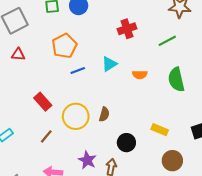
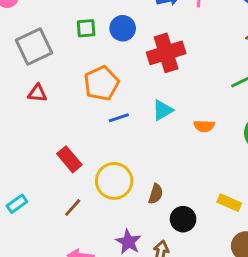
red cross: (127, 29) -> (166, 53), moved, size x1.4
brown semicircle: (104, 114) -> (156, 194), moved

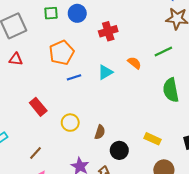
red cross: (166, 53) -> (108, 31), size x0.7
orange semicircle: (204, 126) -> (134, 63), moved, turned -144
yellow circle: (114, 181) -> (70, 123), size x0.7
brown line: (73, 207) -> (35, 153), moved

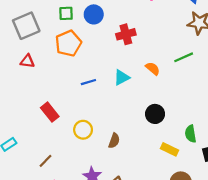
orange pentagon: (62, 53) -> (68, 43), moved
green semicircle: (171, 90) -> (191, 134), moved, size x0.7
black circle: (119, 150) -> (155, 114), moved

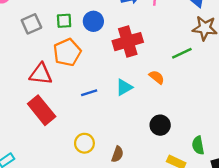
gray square: (26, 26) -> (31, 24), moved, size x0.7
red cross: (126, 34) -> (128, 42), size x1.4
green line: (184, 57) -> (182, 53), moved
red triangle: (27, 61) -> (41, 74), moved, size x1.5
red rectangle: (50, 112) -> (42, 110), moved, size x1.4

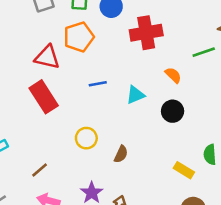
cyan triangle: (124, 87) -> (135, 95), moved
black circle: (160, 125) -> (173, 111), moved

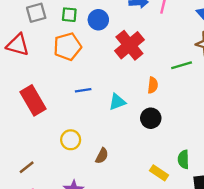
red cross: (146, 33) -> (129, 45), turned -32
red triangle: (47, 57) -> (18, 45), moved
orange semicircle: (173, 75) -> (153, 85), turned 49

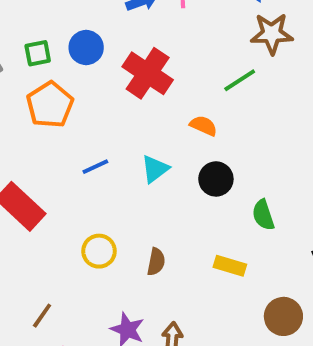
orange semicircle: (153, 85) -> (203, 126), turned -56
green semicircle: (183, 159) -> (263, 215), moved
yellow rectangle: (159, 173) -> (230, 266), moved

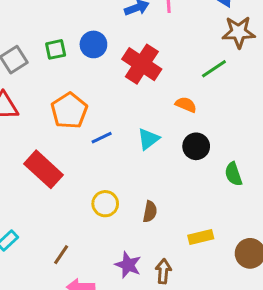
orange pentagon: (50, 105) -> (69, 111), moved
yellow rectangle: (230, 266) -> (201, 237), moved, turned -30

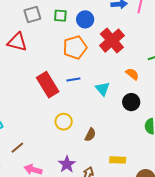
orange pentagon: (69, 111) -> (75, 47), moved
cyan triangle: (148, 139) -> (103, 89), turned -49
red rectangle: (44, 169) -> (48, 85), moved
brown line: (61, 255) -> (17, 148), moved

